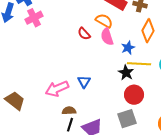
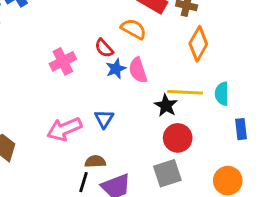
pink cross: (34, 18) -> (63, 61), moved
pink semicircle: (107, 37) -> (138, 70), moved
blue star: (128, 48) -> (116, 69), moved
brown semicircle: (69, 111) -> (95, 161), moved

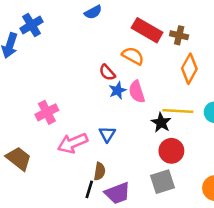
pink cross: (63, 61) -> (47, 112), moved
brown semicircle: (95, 161) -> (100, 171), turned 102

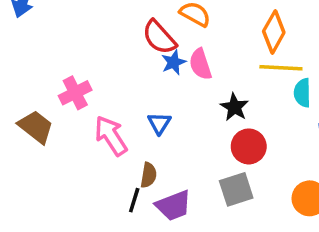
red semicircle: (107, 73) -> (159, 37), size x1.5
yellow line: (178, 111) -> (281, 68), moved
pink arrow: (73, 143) -> (111, 136), turned 80
brown trapezoid: (19, 159) -> (36, 127), moved

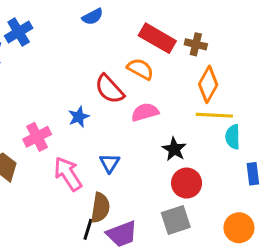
blue star: (174, 62) -> (79, 117), moved
pink semicircle: (200, 64) -> (145, 112), turned 92
brown semicircle: (149, 175) -> (100, 208), size x1.4

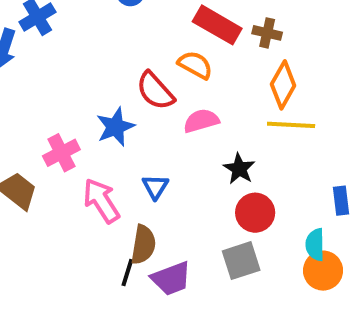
blue star: (79, 117) -> (115, 127), size x1.4
cyan semicircle: (233, 137) -> (315, 245), moved

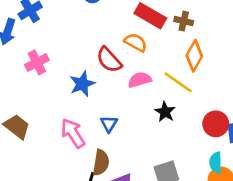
yellow line: (291, 125) -> (178, 82), moved, turned 32
pink cross: (61, 153) -> (37, 62), moved
red circle: (255, 213) -> (216, 124), moved

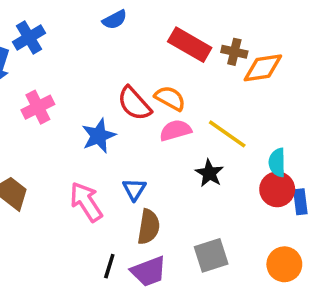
orange semicircle: (136, 42) -> (170, 98), moved
orange diamond: (194, 56) -> (263, 68), moved, turned 52
brown semicircle: (101, 163) -> (149, 227), moved
cyan semicircle: (216, 163) -> (277, 163), moved

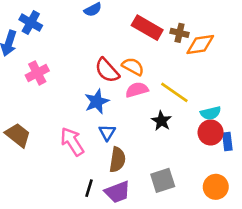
blue cross: (29, 37) -> (31, 23), turned -30
blue star: (99, 136) -> (97, 101), moved
cyan semicircle: (277, 163) -> (211, 113), turned -102

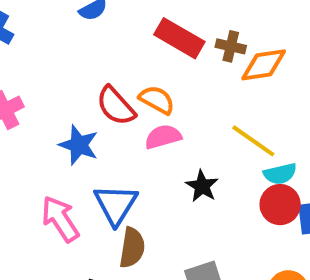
yellow line: (174, 92) -> (253, 141), moved
blue star: (97, 101) -> (79, 145), moved, turned -30
blue triangle: (107, 132) -> (116, 205), size x1.6

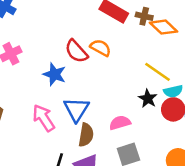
orange diamond: (264, 65) -> (164, 27), turned 52
pink semicircle: (163, 137) -> (120, 123), moved
black star: (202, 186) -> (148, 99), moved

